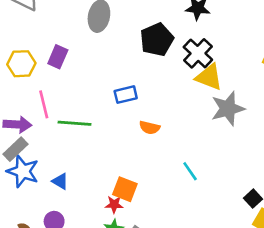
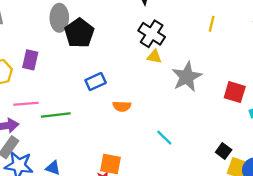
black pentagon: (157, 40) -> (79, 33), moved
yellow triangle: (209, 77) -> (154, 57), moved, size x0.6
pink line: (44, 104) -> (26, 104), turned -70

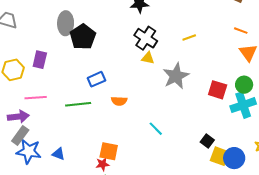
yellow line: (212, 24) -> (189, 37), moved, turned 56
green line: (56, 115) -> (78, 104), moved

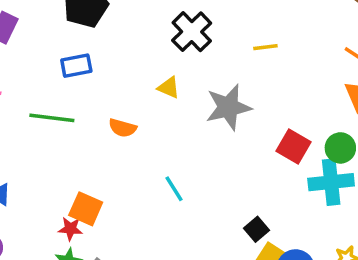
yellow triangle: (148, 58) -> (169, 88), moved
blue rectangle: (96, 79) -> (76, 66), moved

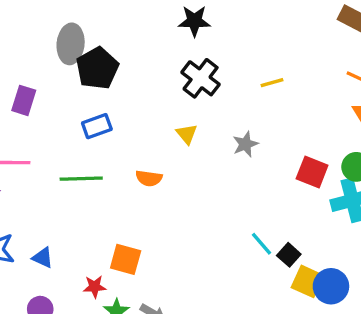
yellow triangle: (169, 88) -> (187, 134), turned 35
gray star: (228, 107) -> (245, 144), size x0.6
cyan line: (174, 189) -> (261, 244), moved
red star: (70, 229) -> (95, 287), moved

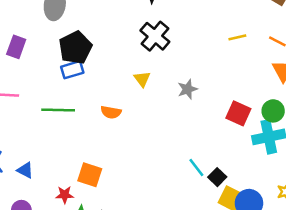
black pentagon: (97, 68) -> (75, 48), moved
yellow line: (272, 83) -> (237, 37), moved

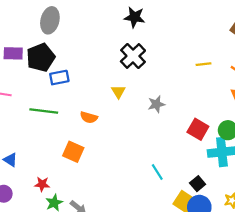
purple rectangle: (16, 47) -> (13, 53), turned 66
black pentagon: (75, 48) -> (41, 57), moved
orange square: (90, 175) -> (73, 152), moved
black square: (217, 177) -> (198, 184), moved

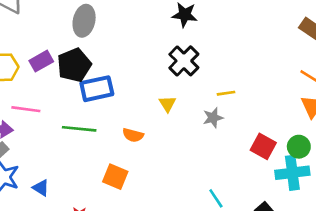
purple rectangle: (13, 53) -> (41, 61), turned -30
yellow line: (203, 64) -> (226, 93), moved
blue rectangle: (59, 78) -> (97, 89), size x1.4

